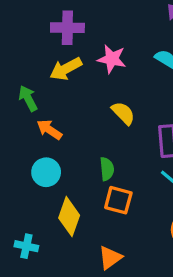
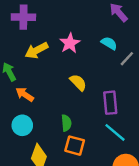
purple cross: (67, 28) -> (23, 17), moved
pink star: (112, 59) -> (70, 43), turned 30

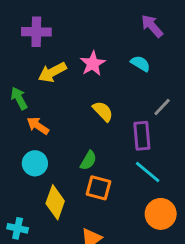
gray line: (127, 59) -> (162, 107), moved
green semicircle: (66, 123) -> (88, 160), turned 35

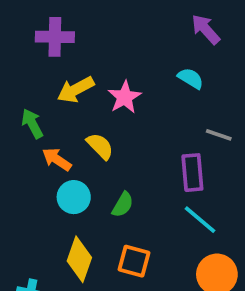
pink star: (93, 64) -> (125, 97), moved
gray line: (162, 107) -> (219, 135), turned 66
yellow semicircle: (103, 111) -> (100, 146), moved
cyan circle: (35, 163) -> (74, 197), moved
orange square: (98, 188) -> (134, 261), moved

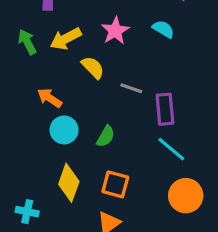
pink star: (125, 97) -> (115, 31), moved
green arrow: (32, 124) -> (27, 42), moved
gray line: (219, 135) -> (131, 88), moved
yellow semicircle: (100, 146) -> (93, 68), moved

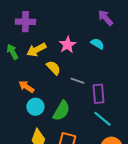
green semicircle: (106, 136) -> (61, 111), size x1.5

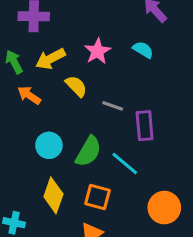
orange arrow: (26, 87) -> (29, 95), moved
cyan line: (102, 119) -> (125, 164), moved

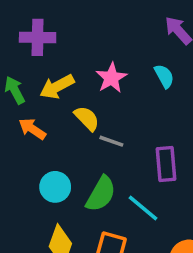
cyan semicircle: (143, 50) -> (164, 76), turned 30
gray line: (113, 106) -> (111, 141), moved

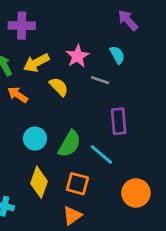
gray line: (111, 141) -> (100, 80), moved

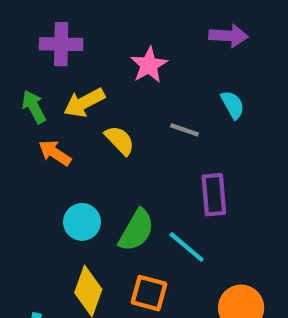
purple arrow: (128, 20) -> (228, 36), turned 135
cyan semicircle: (117, 55) -> (233, 105), moved
pink star: (77, 56) -> (149, 65), moved

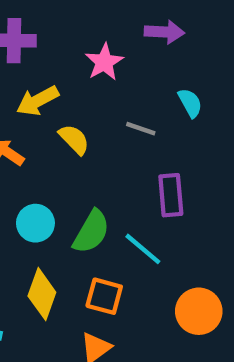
purple arrow: (228, 36) -> (164, 32), moved

